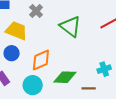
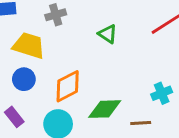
gray cross: (36, 11) -> (56, 15), turned 32
green triangle: (70, 26) -> (108, 34), size x0.6

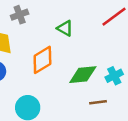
orange diamond: (68, 86) -> (42, 60), moved
green diamond: (105, 109) -> (83, 75), moved

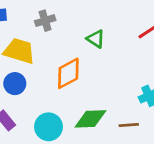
green diamond: (83, 75) -> (90, 119), moved

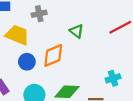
blue circle: (15, 84) -> (27, 62), moved

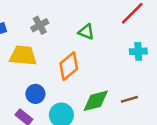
blue circle: (27, 62) -> (35, 94), moved
cyan cross: (113, 78) -> (138, 51), moved, turned 32

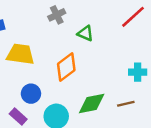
gray cross: (40, 25) -> (57, 15), moved
cyan cross: (138, 51) -> (138, 72), moved

